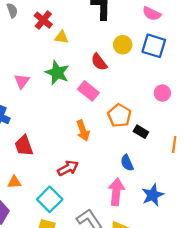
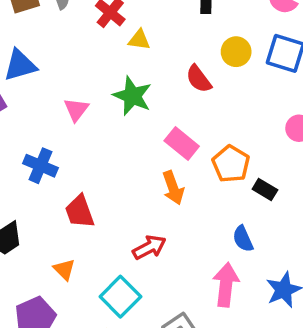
pink rectangle: (88, 91) -> (182, 144), moved
orange triangle: (14, 182) -> (64, 269), turned 48

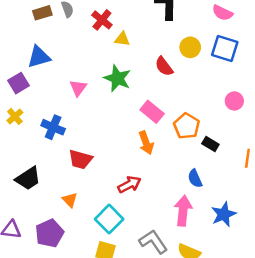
red trapezoid: (80, 212) -> (80, 159), turned -55

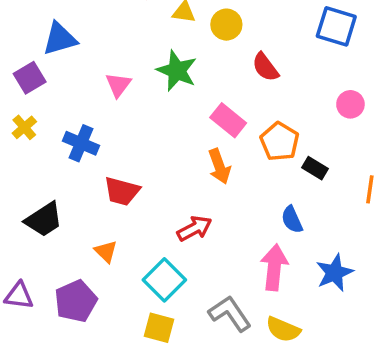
yellow circle: (190, 47) -> (226, 25), moved
red semicircle: (164, 66) -> (265, 67), moved

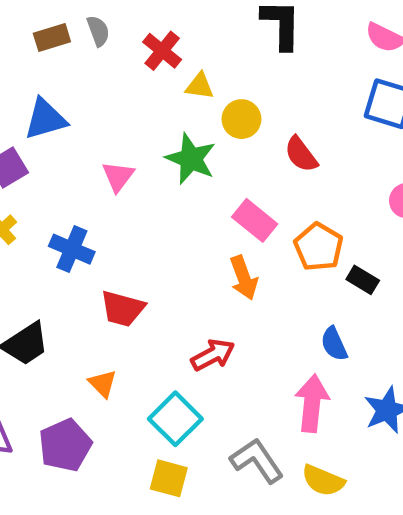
yellow circle: (226, 25) -> (241, 119), moved

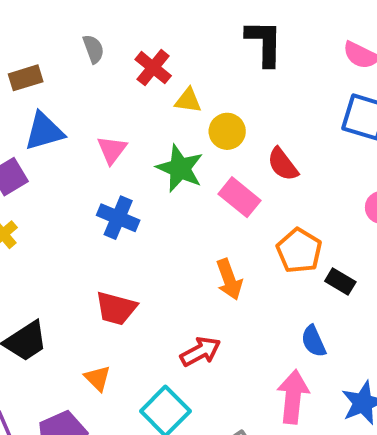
brown rectangle: (52, 38) -> (26, 78), moved
pink triangle: (118, 176) -> (112, 150), moved
pink rectangle: (255, 220) -> (240, 197), moved
blue cross: (72, 249) -> (118, 218), moved

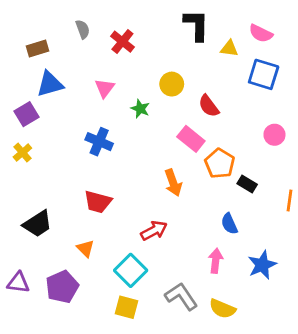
yellow triangle: (188, 100) -> (229, 48), moved
pink triangle: (112, 150) -> (105, 88), moved
green star: (180, 168) -> (140, 109), size x0.6
pink rectangle: (240, 197) -> (191, 139), moved
pink arrow: (293, 397) -> (216, 261), size x0.7

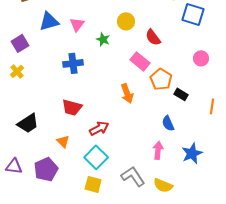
blue triangle: (50, 84) -> (49, 21), moved
blue cross: (99, 142) -> (73, 63), turned -30
red arrow: (154, 231) -> (99, 128), moved

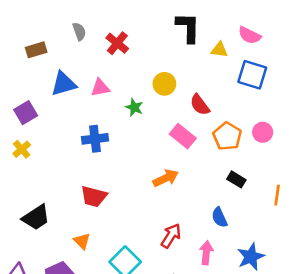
pink triangle: (77, 24) -> (100, 88), turned 42
orange pentagon: (161, 79) -> (227, 136), moved
orange arrow: (127, 93) -> (166, 178), turned -96
red arrow: (99, 128) -> (171, 236), moved, turned -30

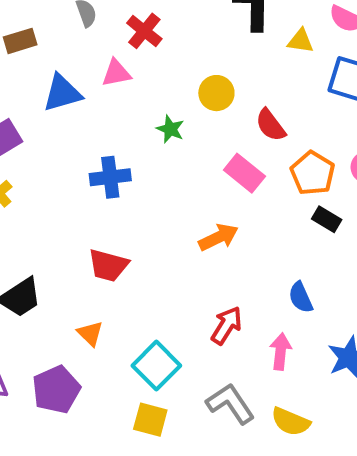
pink triangle: (100, 88) -> (116, 73), moved
black rectangle: (236, 179) -> (327, 219), moved

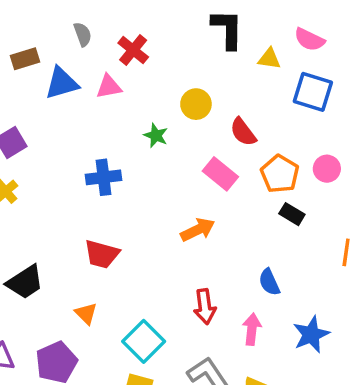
blue triangle: (62, 93) -> (62, 83), moved
red arrow: (226, 325) -> (205, 306), turned 140

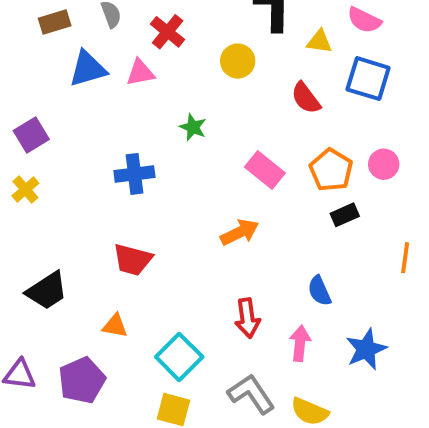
brown rectangle: (25, 59) -> (55, 22), moved
yellow circle: (196, 104) -> (238, 61), moved
red semicircle: (243, 132) -> (306, 98), moved
black rectangle: (292, 214) -> (345, 215), turned -55
orange triangle: (86, 313) -> (115, 326), turned -35

